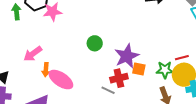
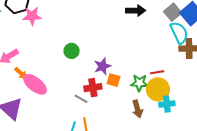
purple star: (127, 56) -> (102, 66), size x0.7
orange arrow: (46, 70) -> (21, 73), turned -56

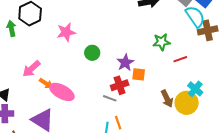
pink star: (32, 16) -> (66, 32), moved
green star: (139, 83) -> (161, 42), moved
yellow circle: (158, 89) -> (187, 103), moved
cyan cross: (167, 104) -> (195, 89), turned -35

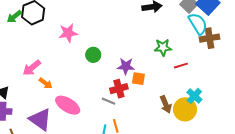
green arrow: (11, 29) -> (14, 17), moved, turned -119
purple star: (125, 63) -> (126, 66), turned 30
pink ellipse: (62, 92) -> (68, 105), moved

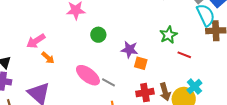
green star: (163, 47) -> (168, 35), turned -30
red line: (181, 66) -> (184, 55), turned 32
red cross: (119, 89) -> (145, 93), moved
pink ellipse: (68, 105) -> (88, 75), moved

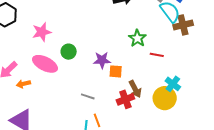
orange arrow: (48, 58) -> (23, 84), turned 136
pink ellipse: (88, 75) -> (45, 64), moved
brown arrow: (165, 92) -> (135, 89), moved

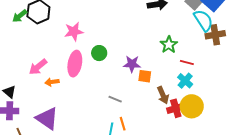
pink ellipse: (45, 64) -> (75, 64), turned 70
cyan cross: (173, 84) -> (185, 81), moved
red cross: (125, 99) -> (176, 108), moved

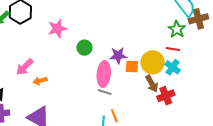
green star: (169, 45) -> (177, 29), moved
pink ellipse: (75, 64) -> (104, 74), moved
yellow circle: (192, 106) -> (153, 62), moved

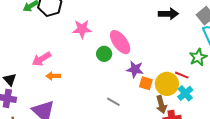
red line: (173, 49) -> (182, 75), moved
pink ellipse: (104, 74) -> (120, 42), moved, turned -55

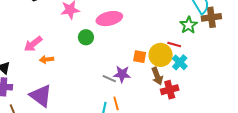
pink ellipse: (120, 42) -> (109, 19), turned -60
green circle: (104, 54) -> (86, 37), moved
purple star: (135, 69) -> (122, 74), moved

